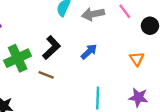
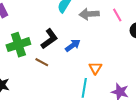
blue arrow: (89, 52) -> (73, 45), moved
orange triangle: (137, 59) -> (95, 68), moved

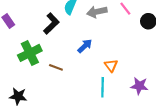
black L-shape: (49, 39) -> (51, 24), moved

